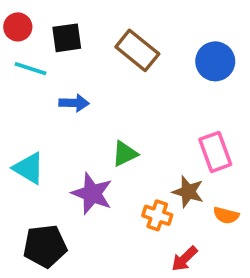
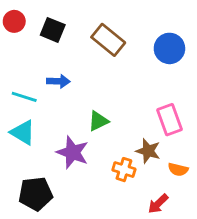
black square: (67, 38) -> (53, 30), turned 30
cyan line: (30, 69) -> (24, 97), moved
red arrow: (184, 259) -> (158, 204), moved

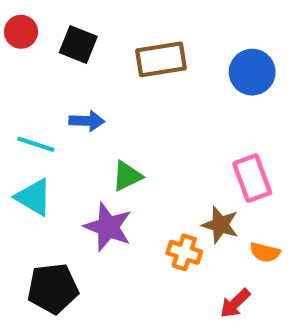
brown rectangle: (108, 40) -> (161, 59), turned -48
green triangle: (98, 121) -> (127, 176), moved

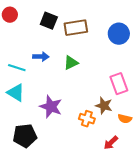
black square: (78, 45) -> (49, 21), moved
green triangle: (127, 176) -> (71, 63), moved

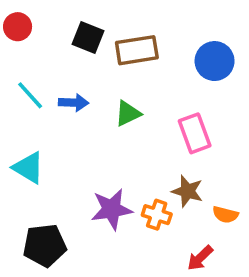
cyan line: (17, 68) -> (30, 95), moved, turned 30
pink rectangle: (119, 84) -> (195, 133), moved
purple star: (51, 107) -> (112, 209), moved, turned -30

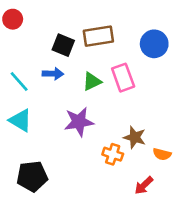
black square: (88, 38) -> (63, 45), moved
cyan line: (30, 95) -> (19, 81), moved
pink rectangle: (195, 133) -> (123, 78), moved
purple star: (112, 209) -> (79, 122), moved

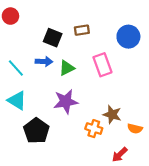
brown rectangle: (98, 36) -> (82, 30), size x0.6
green triangle: (92, 81) -> (67, 68), moved
black pentagon: (32, 176) -> (36, 131), moved, turned -30

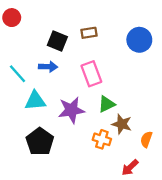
pink rectangle: (102, 65) -> (91, 74), moved
green triangle: (67, 68) -> (107, 104), moved
cyan triangle: (17, 100) -> (35, 101), moved, turned -36
orange semicircle: (135, 129) -> (146, 139), turned 96

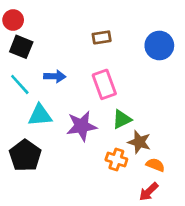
black square: (57, 41) -> (21, 47), moved
orange semicircle: (146, 139) -> (155, 165), moved, turned 91
black pentagon: (40, 142) -> (25, 155), moved

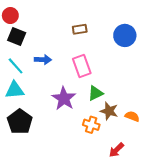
cyan triangle: (40, 115) -> (15, 90), moved
purple star: (82, 126) -> (64, 98), turned -30
orange semicircle: (155, 165) -> (132, 116), moved

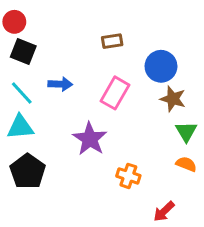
blue circle: (125, 35) -> (161, 66), moved
pink rectangle: (82, 66) -> (115, 93), turned 50
green triangle: (95, 93) -> (186, 131), moved, turned -35
brown star: (109, 111) -> (173, 99), moved

